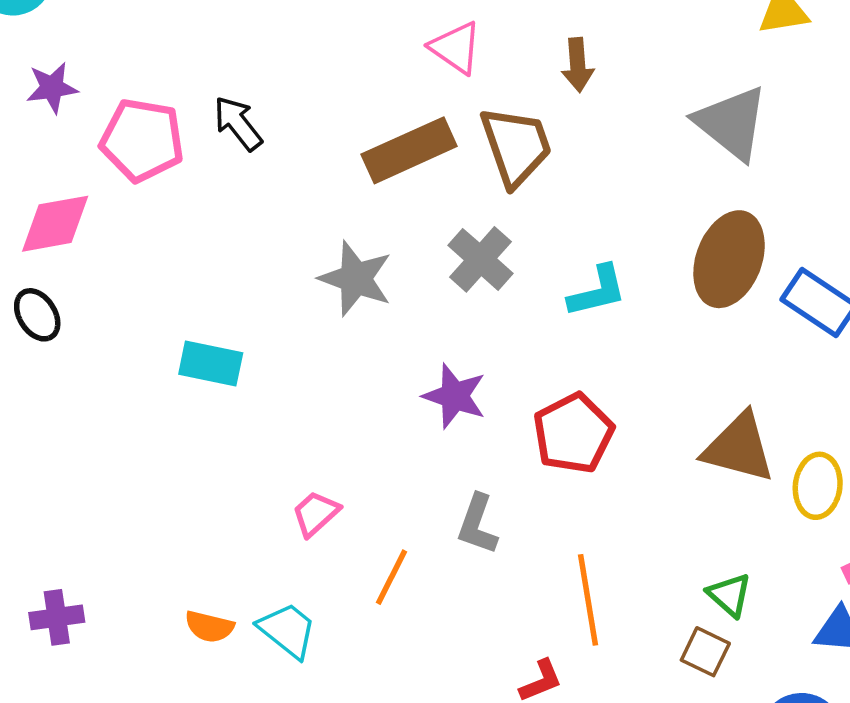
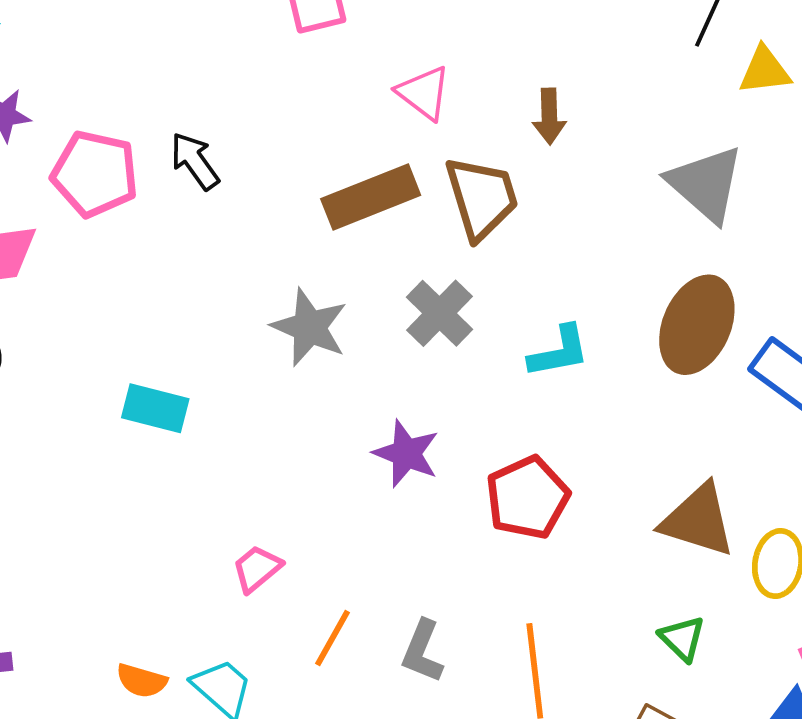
gray L-shape: (477, 524) -> (422, 651), moved
green triangle: (729, 595) -> (682, 638), moved

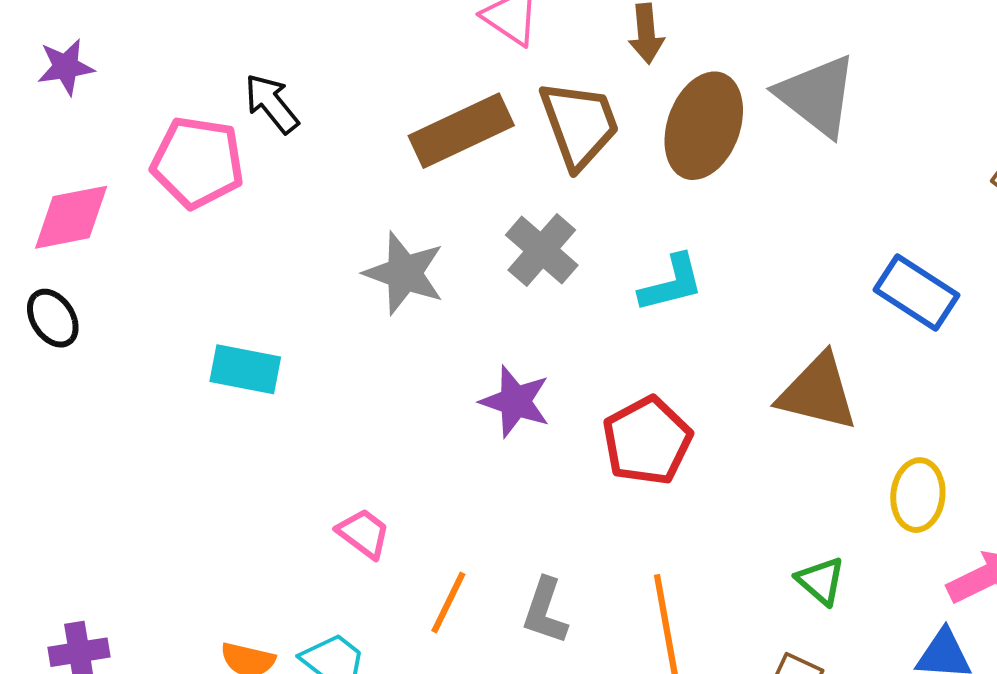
pink pentagon: (95, 174) -> (198, 162), moved
brown ellipse: (697, 325) -> (704, 126), moved
brown triangle: (698, 520) -> (818, 392), moved
pink trapezoid: (257, 569) -> (364, 533), turned 80

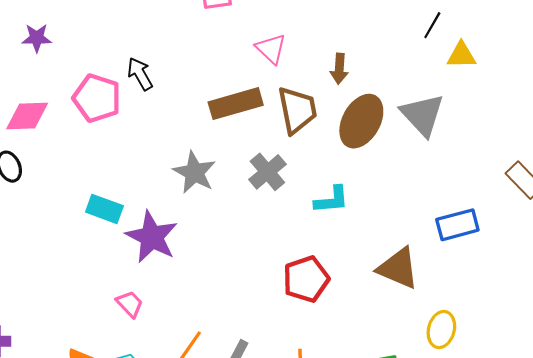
blue rectangle: (916, 292) -> (457, 225), turned -57
purple star: (515, 401) -> (152, 237), moved, size x1.4
pink trapezoid: (364, 533) -> (130, 304), moved

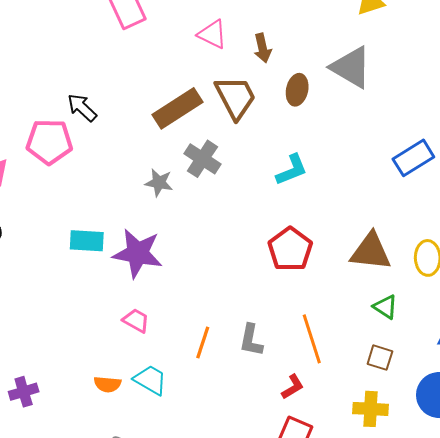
pink triangle: (271, 49) -> (212, 34), moved
brown ellipse: (361, 121) -> (297, 90), size x0.6
gray star: (194, 172) -> (159, 183), size x0.7
gray cross: (267, 172) -> (202, 159), moved
brown triangle: (398, 268) -> (371, 252), moved

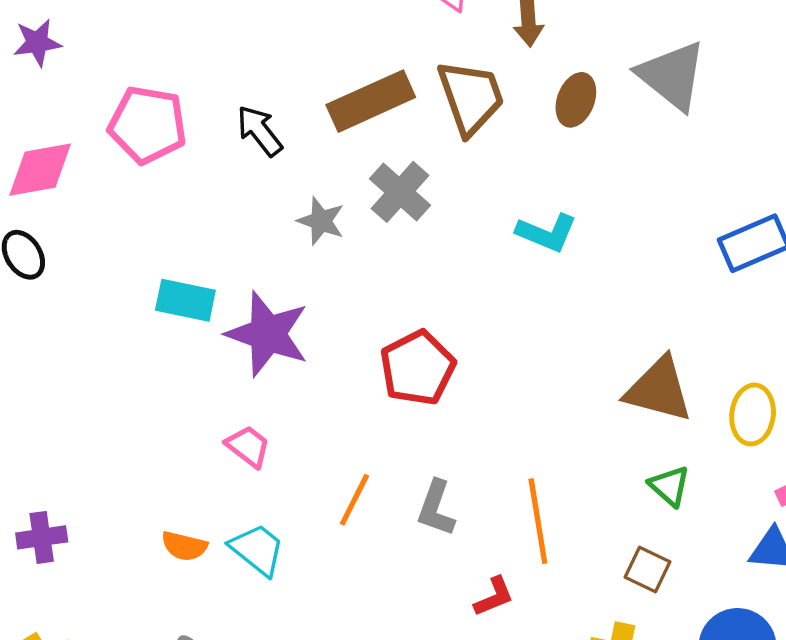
black arrow: (82, 108) -> (260, 131), moved
cyan L-shape: (292, 170) -> (547, 233), turned 36
red pentagon: (290, 249) -> (418, 368), moved

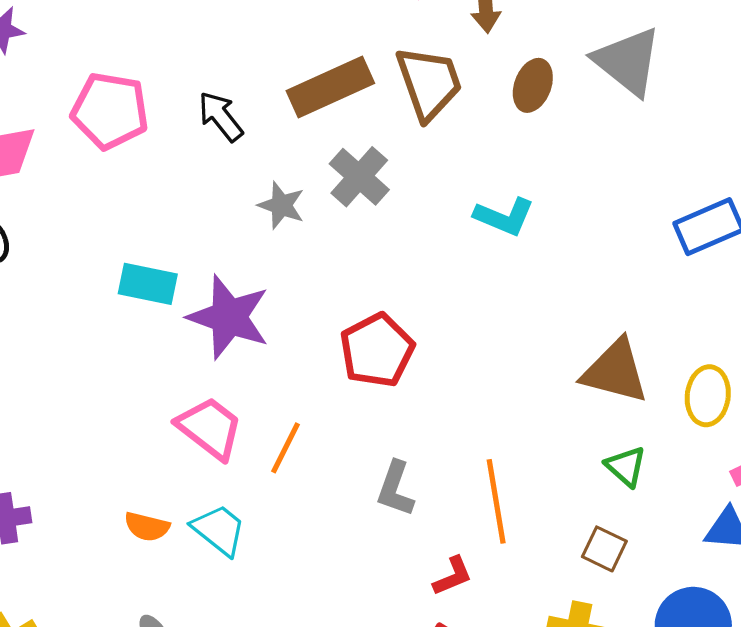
pink trapezoid: (248, 446) -> (210, 428), size x1.5
orange line: (354, 500) -> (286, 448), moved

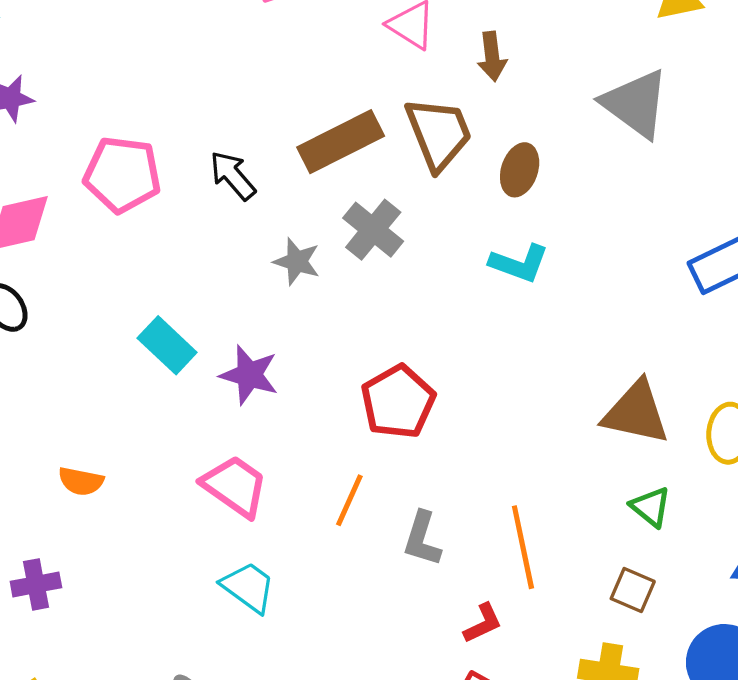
brown ellipse: (533, 85) -> (520, 170), moved
cyan rectangle: (148, 284) -> (167, 345), turned 34
purple star: (229, 317) -> (249, 375), size x0.7
orange line: (286, 448) -> (349, 500), moved
orange semicircle: (147, 527) -> (81, 481), moved

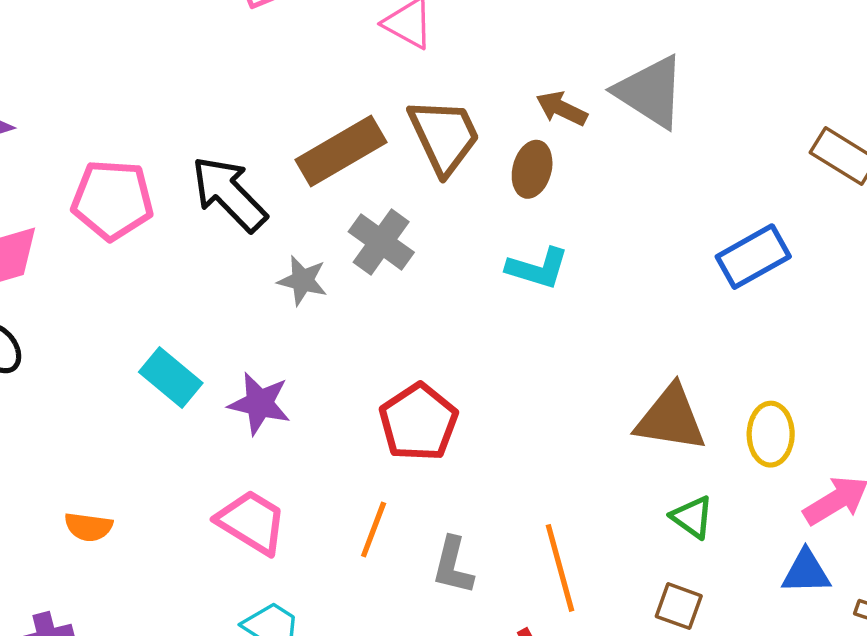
brown arrow: (492, 56) -> (562, 109), moved, turned 126
black arrow: (233, 176) -> (229, 194), size x1.5

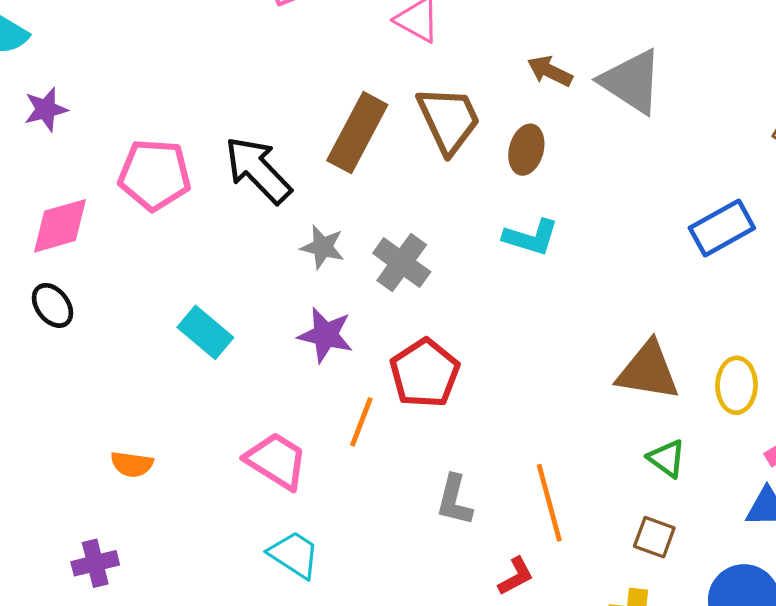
brown arrow: (562, 109) -> (550, 71), moved
brown rectangle: (341, 151) -> (357, 133), turned -32
gray cross: (381, 242) -> (402, 263), moved
purple star: (260, 404) -> (325, 335), moved
orange line: (374, 529) -> (361, 422), moved

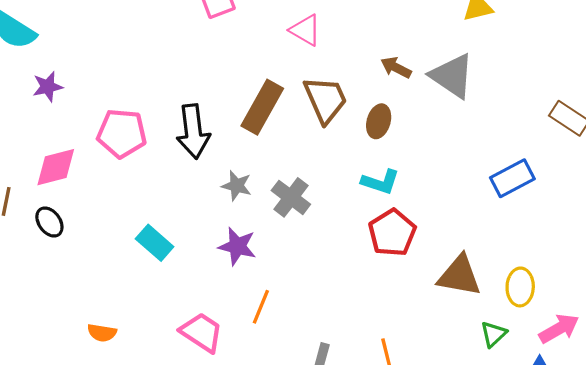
black arrow: (258, 170) -> (193, 131), turned -144
red pentagon: (425, 373) -> (392, 233), moved
green triangle: (667, 458) -> (494, 334), moved, turned 40

